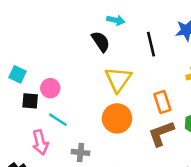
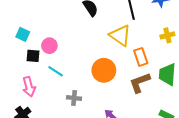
yellow triangle: (118, 79) -> (120, 35), moved, turned -30
pink arrow: (40, 142) -> (29, 87), moved

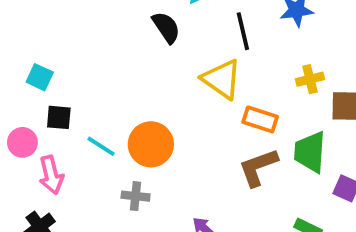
pink circle: (49, 46) -> (22, 142), moved
orange rectangle: (141, 57) -> (260, 119), turned -54
orange circle: (104, 70) -> (151, 144), moved

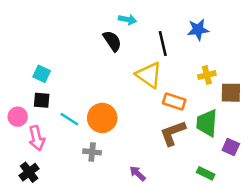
cyan square: (40, 77) -> (42, 74), moved

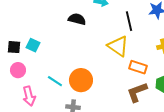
black semicircle: (112, 41) -> (77, 19), moved, turned -42
black square: (42, 100) -> (14, 47), moved
pink circle: (18, 117) -> (18, 70), moved

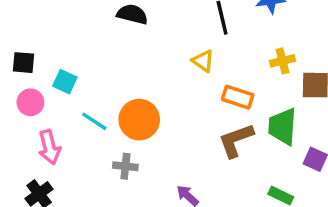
cyan square: (33, 45) -> (65, 82), moved
yellow triangle: (118, 46) -> (203, 61), size x0.6

